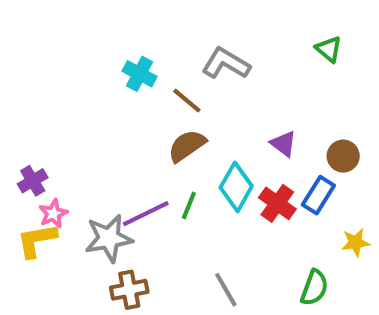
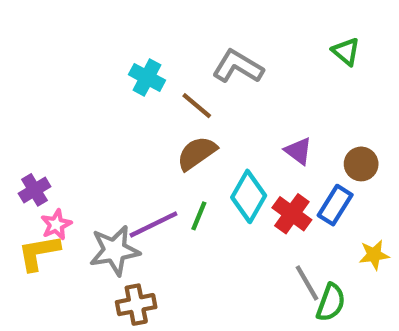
gray line: (226, 290) -> (307, 283), moved

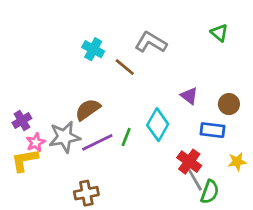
brown semicircle: (197, 153) -> (88, 110), moved
blue rectangle: (335, 205) -> (212, 130), turned 65
red cross: (292, 214) -> (189, 162), moved
gray star: (115, 251) -> (64, 137), moved

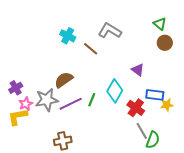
brown circle: (229, 104) -> (165, 43), moved
red cross: (189, 162) -> (136, 108), moved
yellow star: (237, 162) -> (167, 105), moved

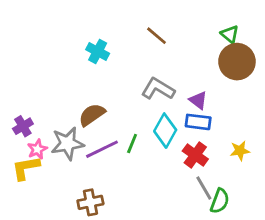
gray L-shape: (110, 31) -> (158, 89), moved
brown circle: (165, 43) -> (237, 62), size x1.6
brown line: (91, 49) -> (157, 36), moved
blue rectangle: (155, 95) -> (198, 122), moved

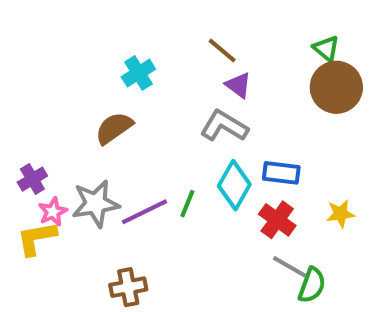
cyan cross: (98, 52) -> (138, 73), turned 30
purple triangle: (198, 100) -> (238, 85), moved
brown semicircle: (92, 115) -> (114, 128), moved
gray line: (204, 188) -> (289, 267), turned -30

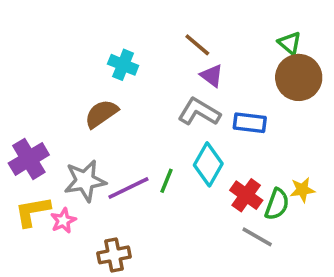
cyan cross: (138, 73) -> (123, 65), turned -36
blue rectangle: (281, 173) -> (250, 123), moved
purple cross: (32, 179) -> (29, 159), size x1.5
pink star: (53, 212) -> (63, 221), moved
green semicircle: (312, 285) -> (277, 204), moved

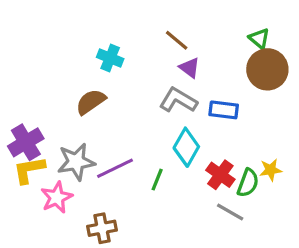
green line: (166, 181) -> (157, 180), moved
yellow L-shape: (32, 211) -> (29, 170), moved
pink star: (63, 221) -> (57, 197), size x1.4

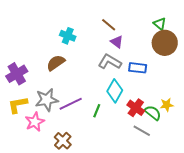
purple cross: (26, 142) -> (17, 74), moved
green semicircle: (248, 183) -> (153, 113), turned -72
brown cross: (102, 228) -> (63, 141), turned -36

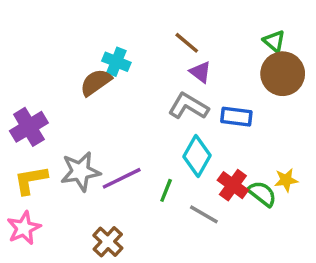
brown semicircle: (56, 63) -> (96, 82), moved
pink star: (35, 122) -> (24, 228), moved
gray line: (142, 131) -> (204, 214), moved

